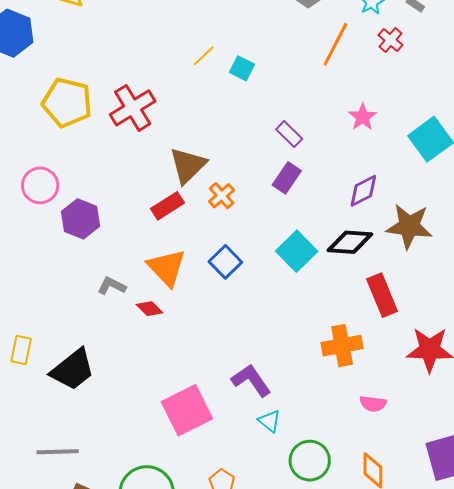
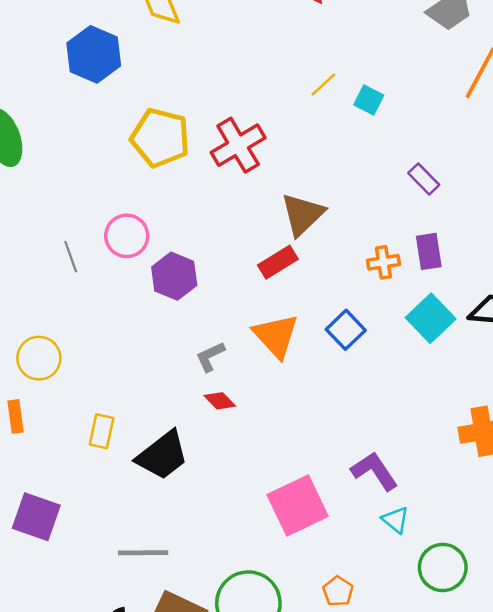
purple rectangle: (287, 178) -> (429, 251), moved, turned -44
orange cross: (222, 196) -> (383, 262), moved, turned 32
gray L-shape: (112, 286) -> (210, 357), turned -52
red diamond: (149, 309) -> (220, 401), moved

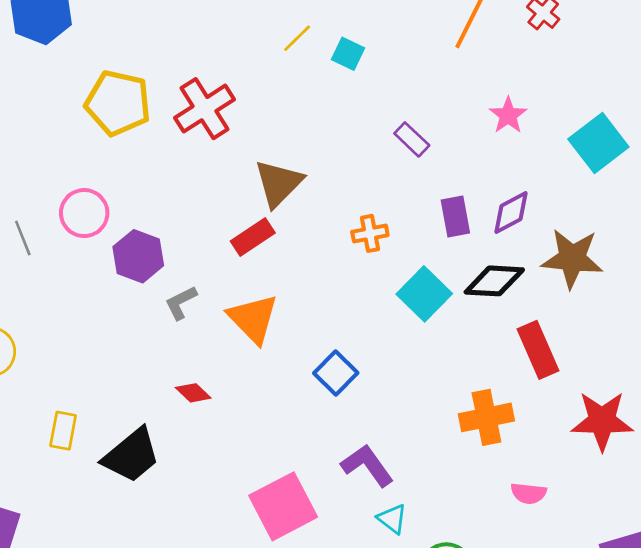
purple rectangle: (429, 251) -> (455, 216), moved
blue square: (346, 330) -> (336, 373), moved
gray L-shape: (210, 357) -> (181, 303), moved

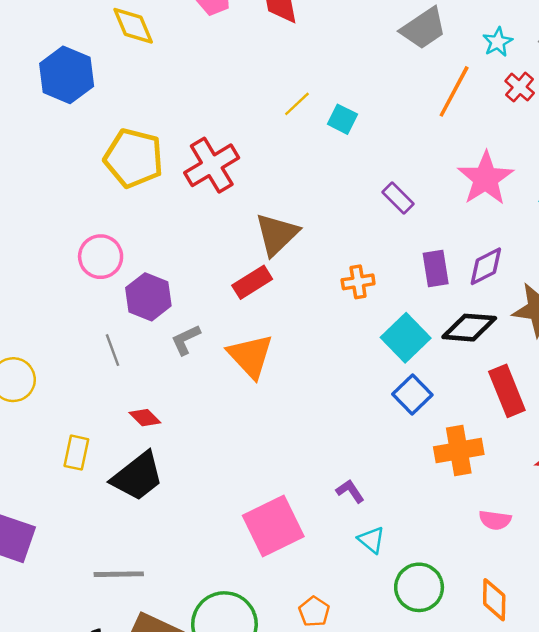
pink star: (508, 115) -> (486, 178), size x1.6
gray line: (23, 238) -> (113, 350), moved
blue square: (336, 373) -> (412, 395), moved
red diamond: (193, 393) -> (145, 418), moved
purple L-shape: (367, 465) -> (350, 491), size x0.6

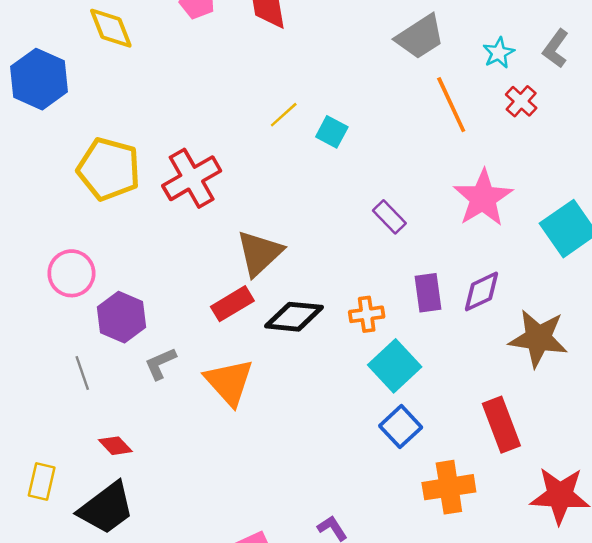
orange line: (454, 91) -> (451, 105), turned -54
orange cross: (358, 282) -> (367, 314), moved
black diamond: (469, 328) -> (294, 317), moved

